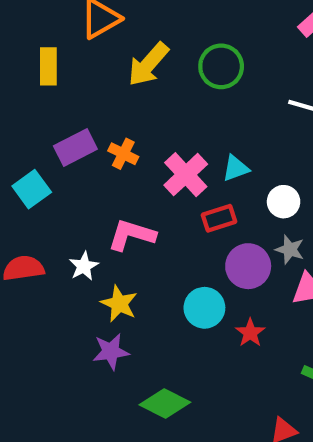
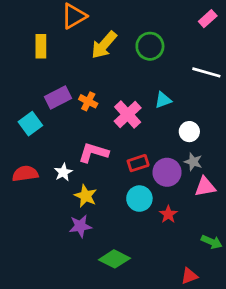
cyan triangle: (236, 168) -> (163, 100), moved
red rectangle: (219, 218) -> (138, 163), moved

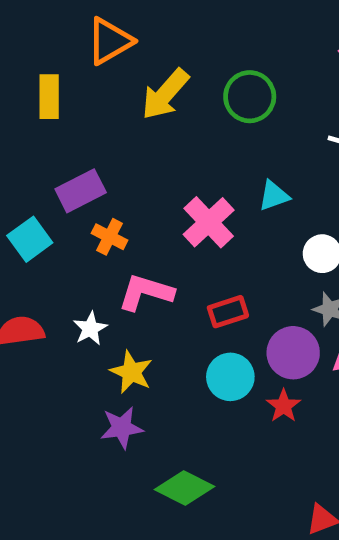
orange cross: (88, 101) -> (110, 237), moved
purple circle: (167, 172) -> (293, 353), moved

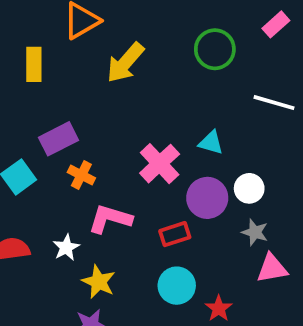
green circle: (250, 97) -> (215, 49), moved
cyan triangle: (274, 196) -> (211, 143), turned 36
purple circle: (293, 353) -> (207, 198), moved

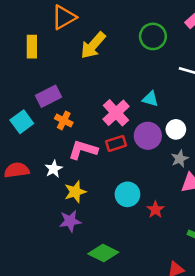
gray star: (255, 232) -> (180, 159), turned 30
red rectangle: (175, 234) -> (116, 143), moved
yellow star: (99, 282) -> (75, 192), turned 30

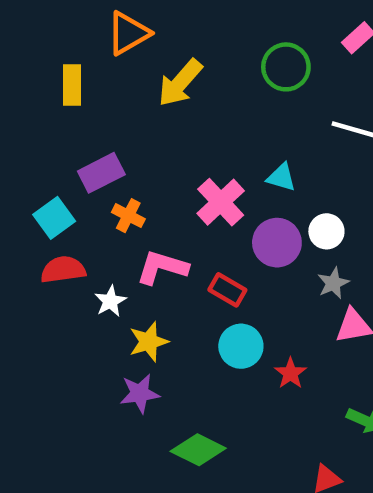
red rectangle: (116, 143) -> (227, 290), moved, turned 48
red semicircle: (17, 170) -> (63, 270), moved

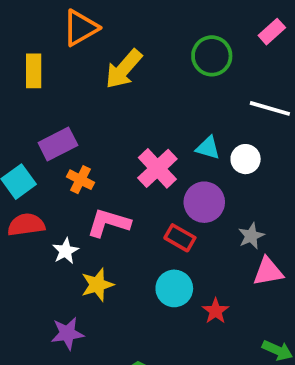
white circle: (326, 231) -> (246, 159), moved
red rectangle: (227, 290) -> (180, 238), moved
purple star: (140, 393) -> (67, 333), moved

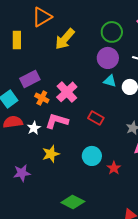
pink cross: (157, 168) -> (67, 92), moved
purple circle: (204, 202) -> (108, 58), moved
red rectangle: (180, 238) -> (96, 118), moved
white star: (65, 251) -> (34, 128), moved
purple star: (67, 333) -> (22, 173), moved

